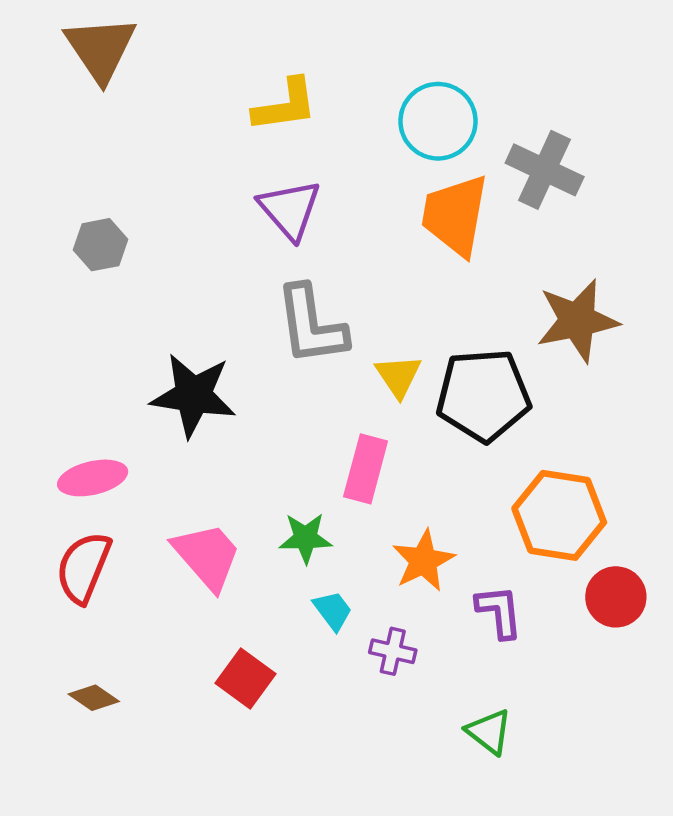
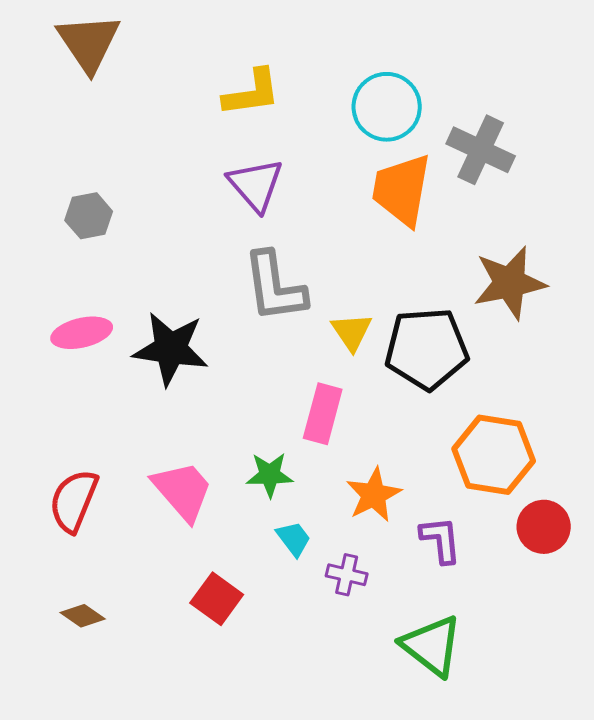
pink ellipse: (93, 478) -> (82, 333), moved
green triangle: (489, 732) -> (432, 646), size x1.5

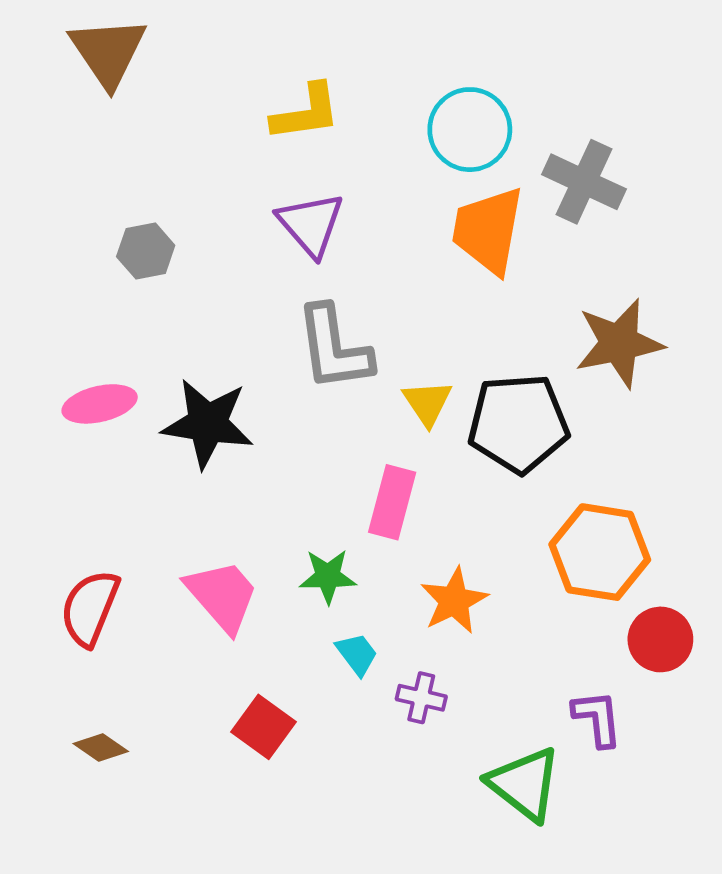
gray hexagon: (89, 216) -> (146, 251), moved
purple L-shape: (441, 540) -> (597, 718), moved

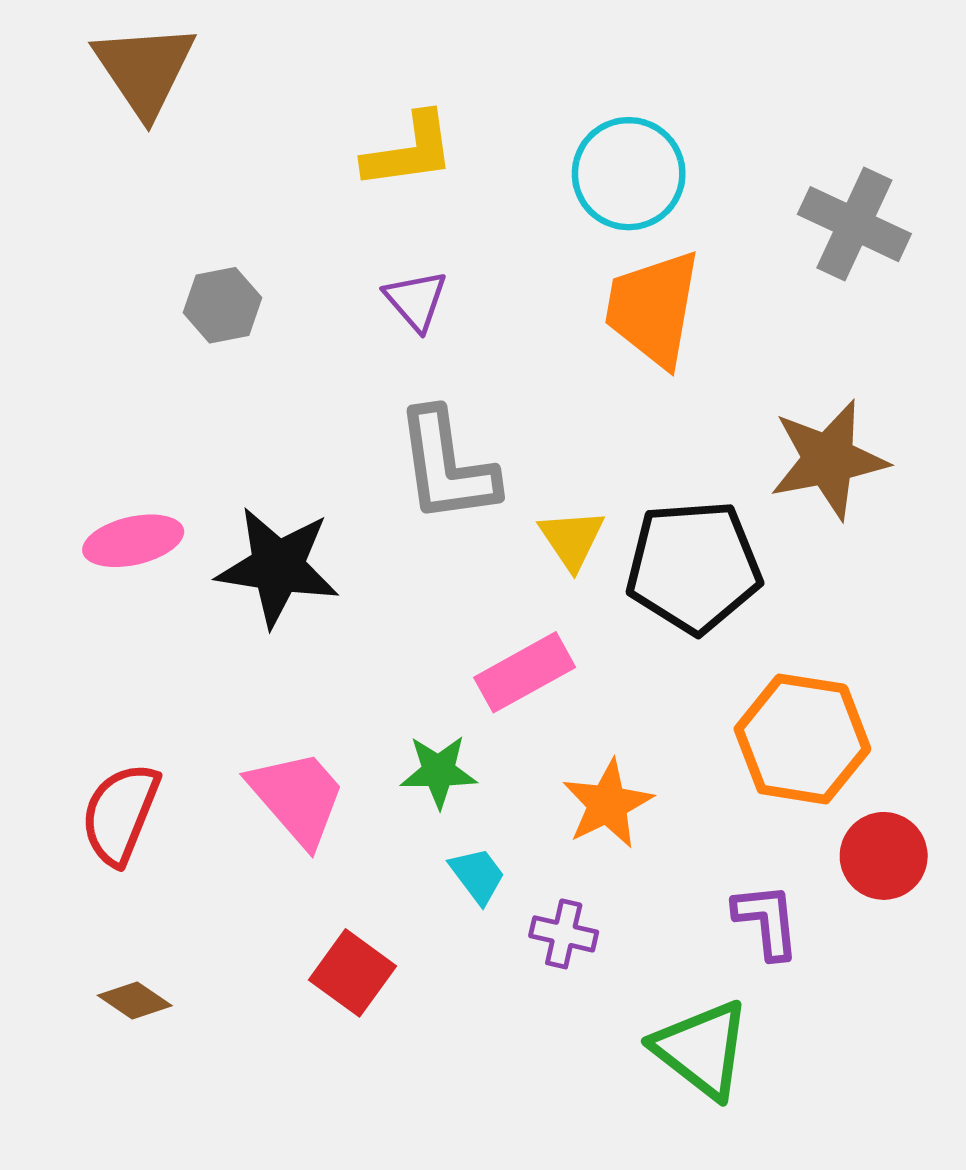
gray cross: (584, 182) -> (854, 224), moved
purple triangle: (311, 224) -> (416, 300), size x0.7
gray hexagon: (146, 251) -> (222, 305), moved
pink rectangle: (392, 502) -> (525, 672), turned 46
purple L-shape: (597, 718) -> (767, 921), moved

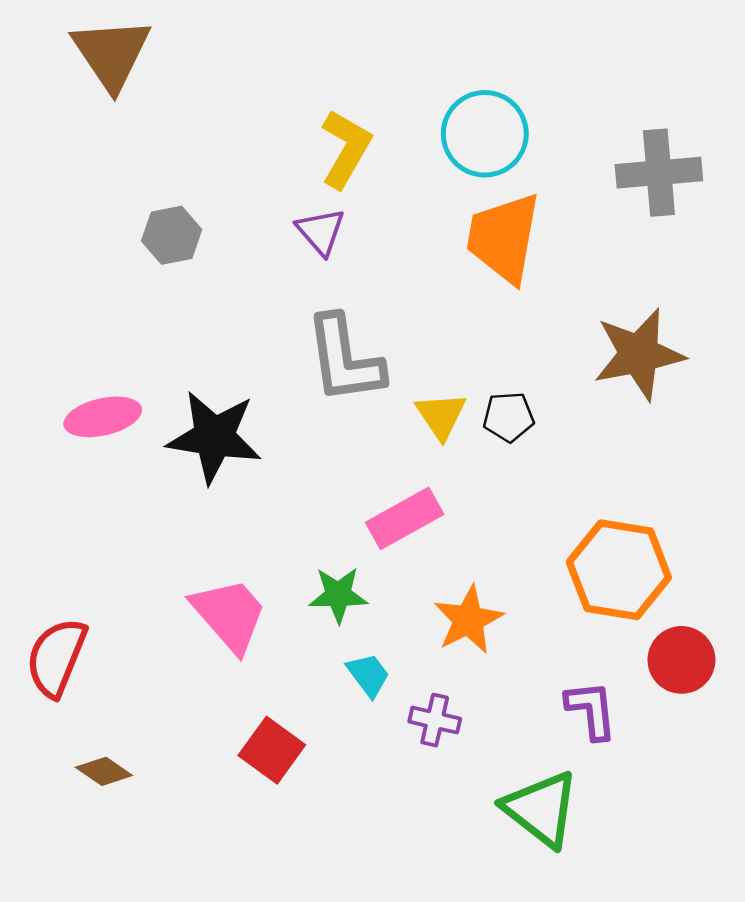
yellow L-shape: (409, 151) -> (346, 149), moved, turned -52
gray cross: (854, 224) -> (659, 173), turned -30
black pentagon: (694, 567) -> (509, 417), moved, size x0.5
red semicircle: (120, 814) -> (56, 657), moved

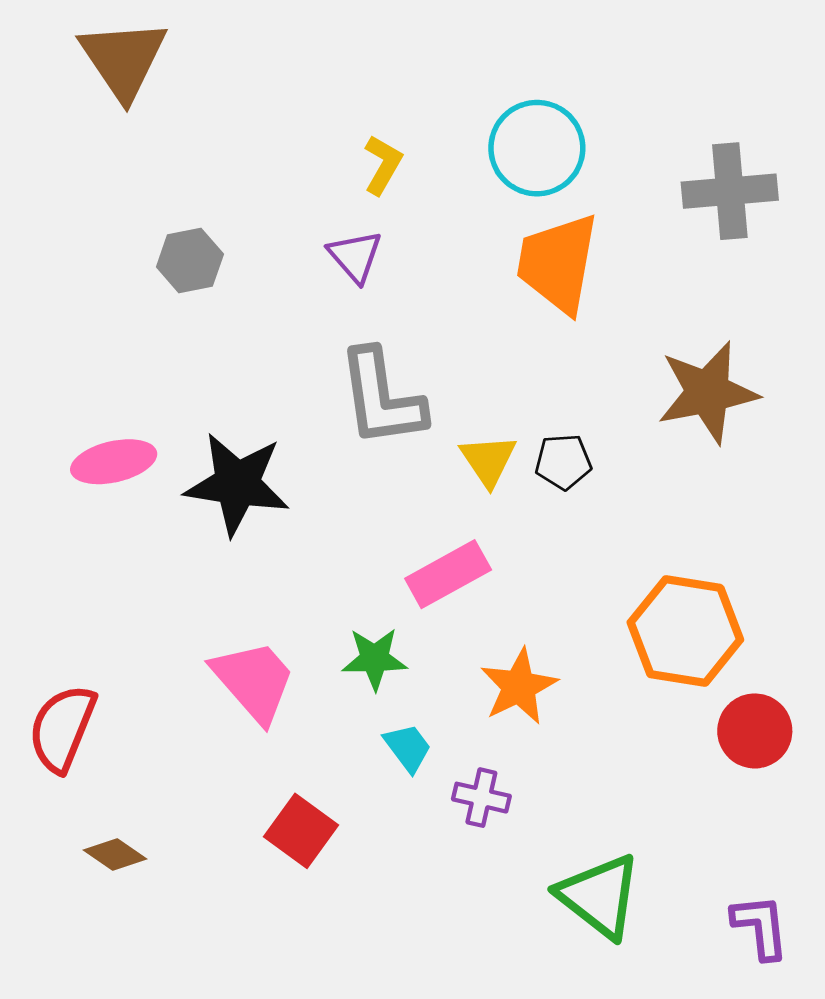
yellow L-shape: (346, 149) -> (383, 165), size x0.7
purple L-shape: (591, 710) -> (760, 927), moved

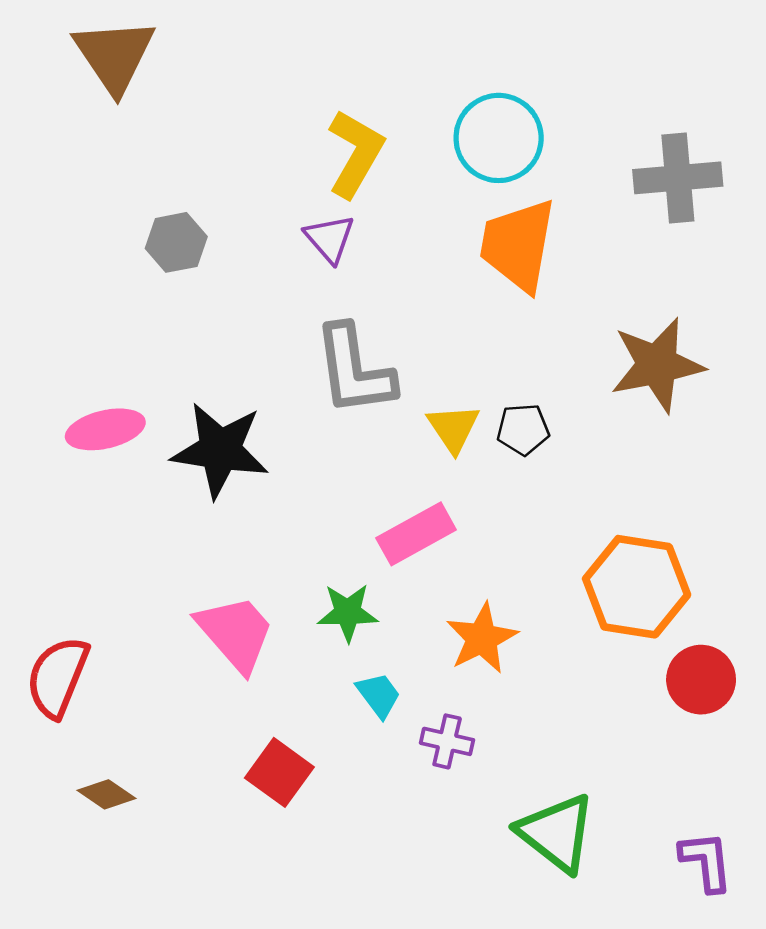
yellow L-shape: (383, 165) -> (355, 153), size x1.6

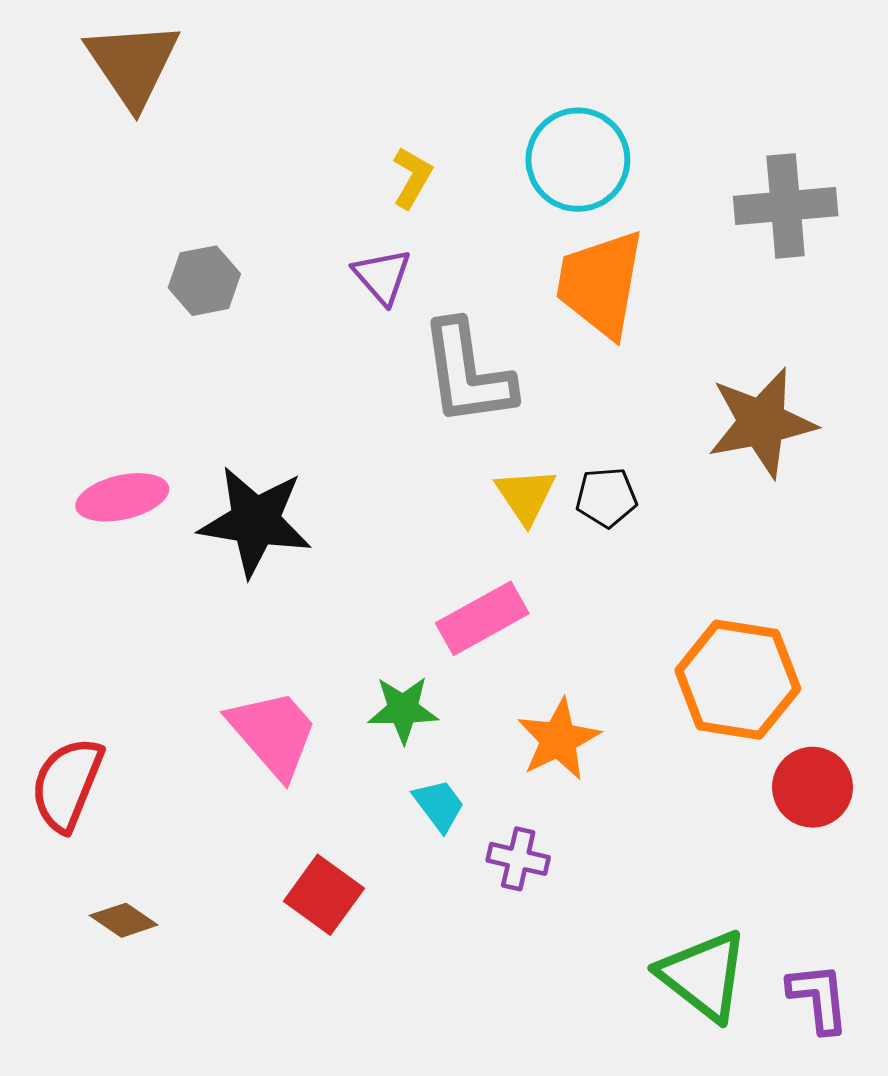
yellow L-shape: (355, 153) -> (412, 178), size x0.6
gray L-shape: (354, 370) -> (467, 373), moved
green triangle: (557, 833) -> (703, 975), moved

